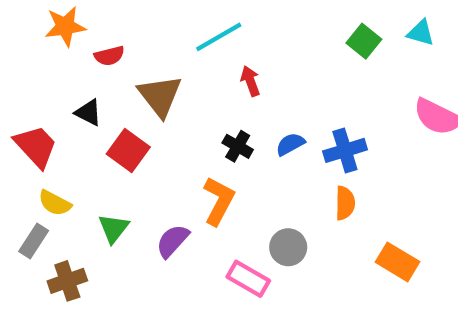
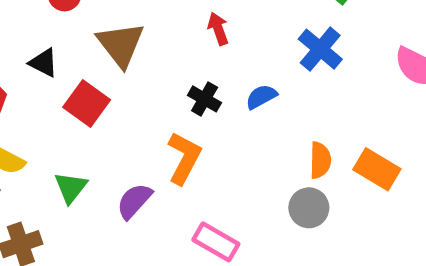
blue cross: (345, 150) -> (320, 49), moved, turned -33
gray circle: (288, 247) -> (309, 208), moved
orange rectangle: (398, 262) -> (377, 169), moved

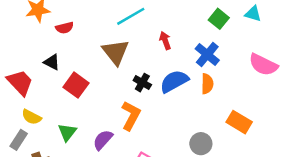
red arrow: (218, 29) -> (165, 40), moved
brown triangle: (121, 45) -> (116, 52), moved
blue semicircle: (261, 97) -> (174, 81), size x1.6
orange semicircle: (320, 160) -> (207, 84), moved

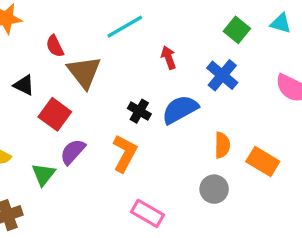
red semicircle: (65, 28) -> (55, 46), moved, turned 78
brown triangle: (116, 52) -> (84, 72), moved
orange semicircle: (207, 84) -> (222, 145), moved
purple semicircle: (103, 140) -> (73, 152), moved

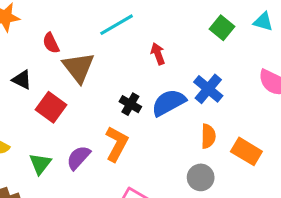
blue cross: (222, 75) -> (208, 89), moved
purple semicircle: (73, 152) -> (78, 158), moved

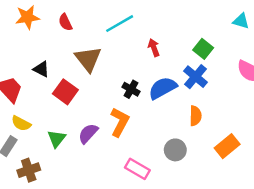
green square: (222, 28) -> (203, 49), moved
red semicircle: (51, 43) -> (65, 22), moved
orange rectangle: (246, 151) -> (227, 146), moved, turned -70
gray circle: (201, 177) -> (175, 150), moved

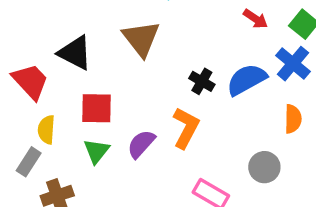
red arrow: (154, 48) -> (255, 19), moved, turned 144
black triangle: (41, 69) -> (75, 53), size x1.5
red square: (65, 92) -> (96, 108), moved, turned -35
yellow semicircle: (21, 123) -> (46, 130), turned 66

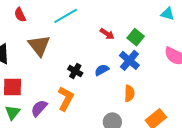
blue semicircle: (247, 80) -> (102, 70), size x0.6

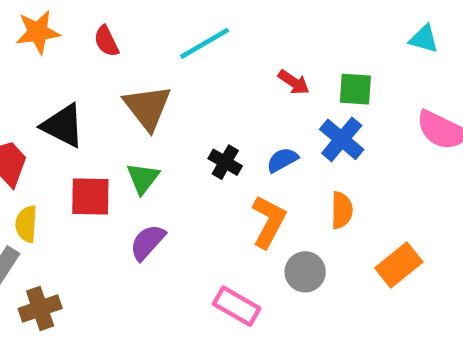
green square: (136, 37) -> (355, 89), turned -35
orange L-shape: (66, 99) -> (269, 222), moved
green triangle: (13, 112) -> (143, 178), moved

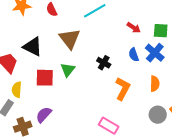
blue semicircle: (282, 160) -> (134, 55), moved, turned -80
purple semicircle: (147, 242) -> (44, 115), moved
gray circle: (305, 272) -> (158, 115), moved

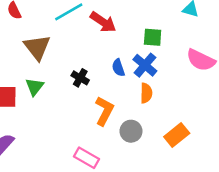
red arrow: (134, 28) -> (103, 22), moved, size x1.5
orange semicircle: (155, 84) -> (146, 93), moved
gray circle: (158, 115) -> (131, 131), moved

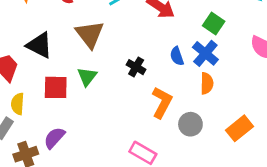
green square: (153, 37) -> (214, 23), turned 30

